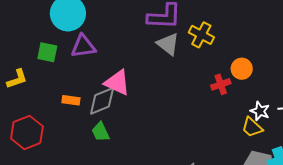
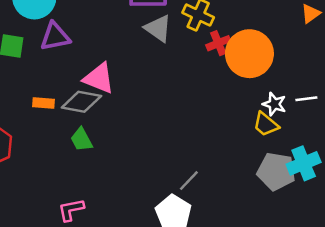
orange circle: (242, 69) -> (249, 54), size x1.8
red cross: (221, 84) -> (218, 43), moved
gray diamond: (102, 101) -> (81, 102), turned 36

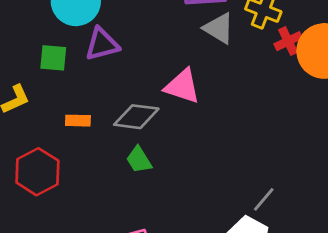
pink triangle: (99, 78) -> (182, 86), moved
orange rectangle: (44, 103) -> (78, 121), moved

